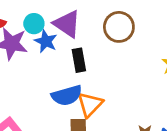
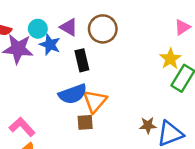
purple triangle: (67, 24) -> (69, 27), size x0.7
brown circle: (119, 27) -> (103, 29), moved

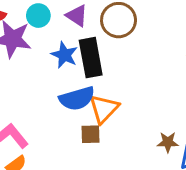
blue star: (50, 45) -> (64, 55), moved
black rectangle: (82, 60) -> (91, 58), size x1.4

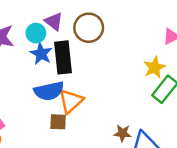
cyan circle: (38, 16) -> (36, 33), moved

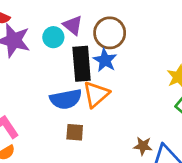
blue star: (41, 54) -> (105, 60), moved
orange triangle: (71, 101) -> (96, 94), moved

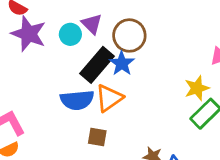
black rectangle: (82, 64) -> (97, 65), turned 40
brown square: (75, 132) -> (97, 137), moved

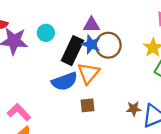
purple triangle: (92, 24) -> (91, 25), moved, turned -30
brown circle: (129, 35) -> (108, 45), moved

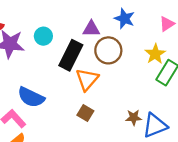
blue star: (91, 44) -> (125, 19), moved
blue semicircle: (65, 81) -> (31, 97), moved, turned 45
brown square: (88, 105) -> (85, 113), turned 35

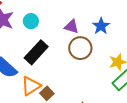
black rectangle: (71, 55) -> (36, 52), moved
orange triangle: (87, 79) -> (31, 86), moved

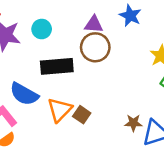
brown circle: (80, 48) -> (95, 47), moved
black rectangle: (36, 52) -> (57, 66), turned 55

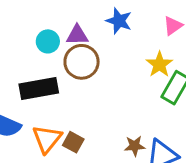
cyan circle: (42, 29) -> (48, 41), moved

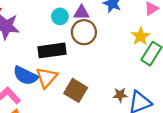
orange triangle: (47, 139) -> (47, 77), moved
brown square: (73, 142) -> (76, 90), size x1.5

